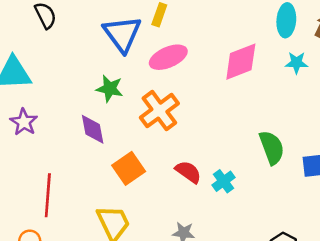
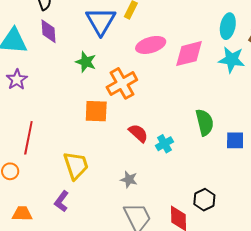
pink ellipse: (168, 57) -> (151, 45), moved
cyan star: (297, 63) -> (232, 60), size x1.5
purple diamond: (93, 129) -> (49, 31), moved
orange square: (129, 168) -> (96, 111), moved, turned 30

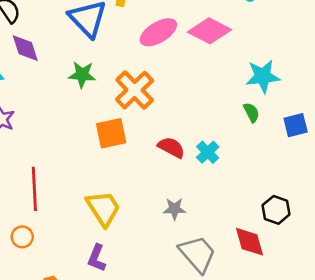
pink diamond: (189, 54) -> (209, 31), turned 56
cyan star: (232, 60) -> (263, 76), moved
green semicircle: (205, 122) -> (251, 112), size x0.6

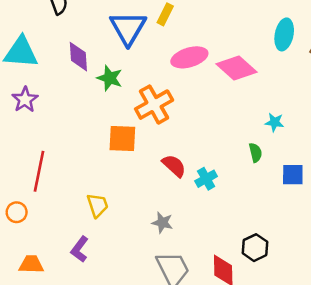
purple diamond: (25, 48) -> (78, 57), moved
cyan star: (263, 76) -> (274, 122), size x0.6
yellow trapezoid: (103, 208) -> (97, 205), size x0.7

